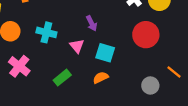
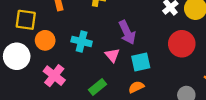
purple arrow: (92, 23) -> (127, 32), size x1.5
cyan square: (105, 53) -> (141, 62), turned -30

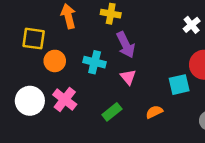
purple arrow: (127, 32) -> (126, 45), moved
white circle: (17, 56) -> (30, 101), moved
cyan square: (141, 62) -> (179, 85), moved

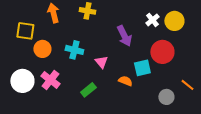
purple arrow: (126, 45) -> (124, 36), moved
orange semicircle: (154, 112) -> (125, 81), moved, turned 48

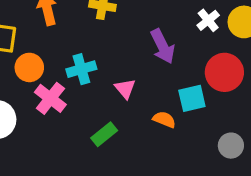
cyan cross: (74, 50) -> (81, 69), turned -30
pink cross: (50, 80) -> (50, 98), moved

